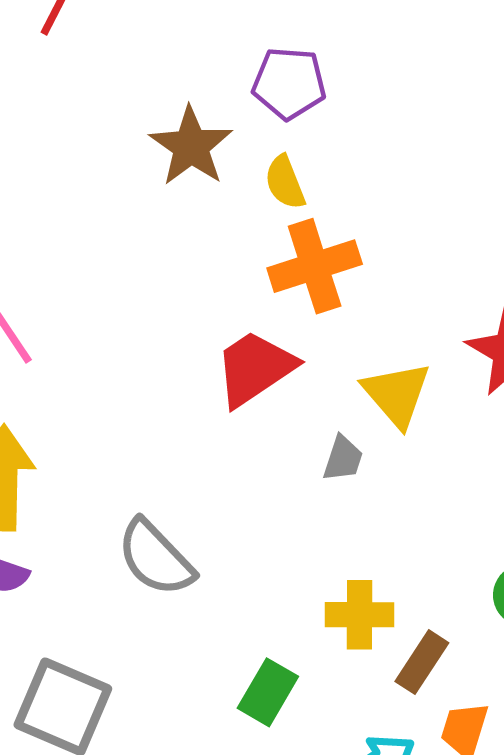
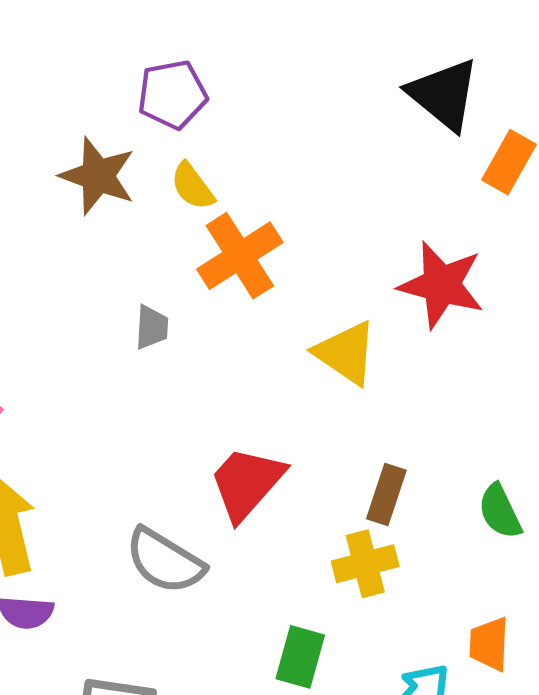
red trapezoid: (255, 368) -> (247, 483), moved
gray trapezoid: (343, 459) -> (152, 327), moved
brown rectangle: (422, 662) -> (386, 495), moved

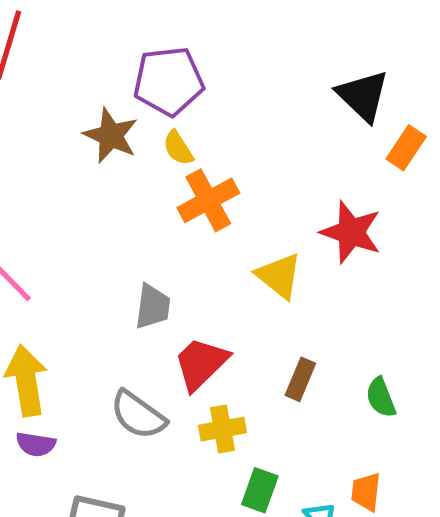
purple pentagon: (172, 94) -> (169, 81), size x1.4
gray trapezoid: (152, 327) -> (153, 307), moved, size x1.4
yellow cross: (365, 564) -> (222, 429), moved
green rectangle: (300, 657) -> (260, 490), moved

